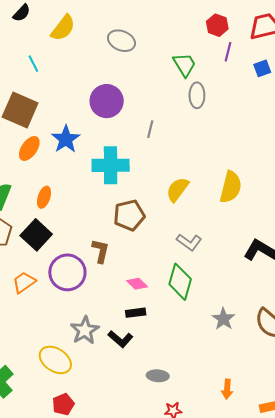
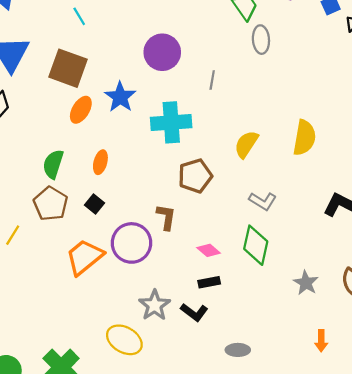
black square: (36, 235) -> (95, 204), size x0.6
orange trapezoid: (24, 282) -> (84, 257), size x1.5
orange arrow: (227, 389) -> (321, 341), moved

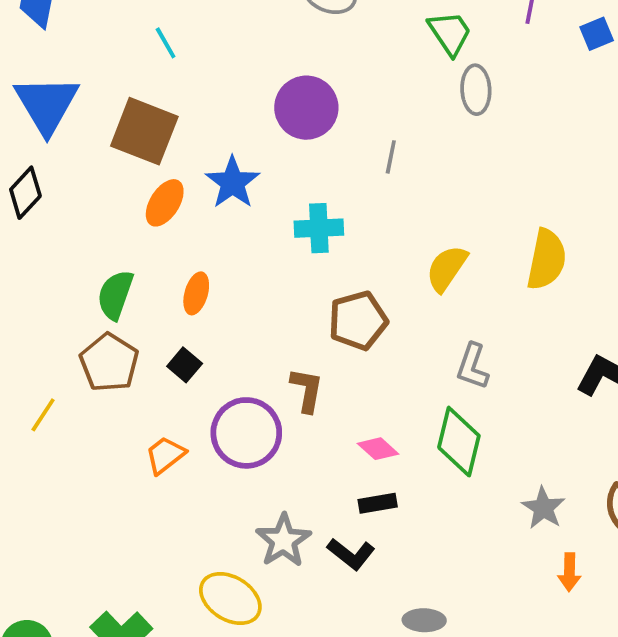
cyan cross: (171, 122) -> (319, 228), size x0.7
gray L-shape: (263, 201) -> (473, 366), turned 76
orange trapezoid: (84, 257) -> (165, 455), size x0.6
orange arrow: (321, 341) -> (569, 572), moved

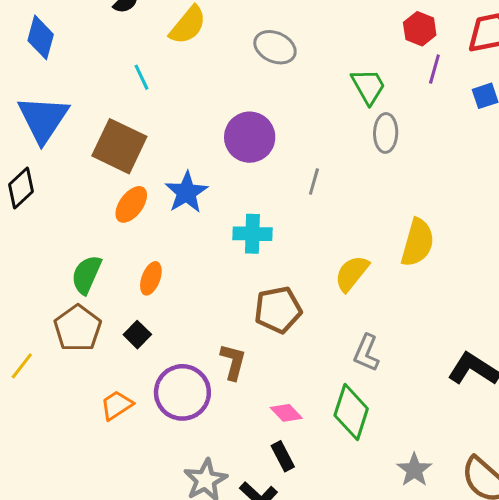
yellow semicircle: (547, 259) -> (418, 243), moved
black rectangle: (378, 503) -> (283, 456), turned 68

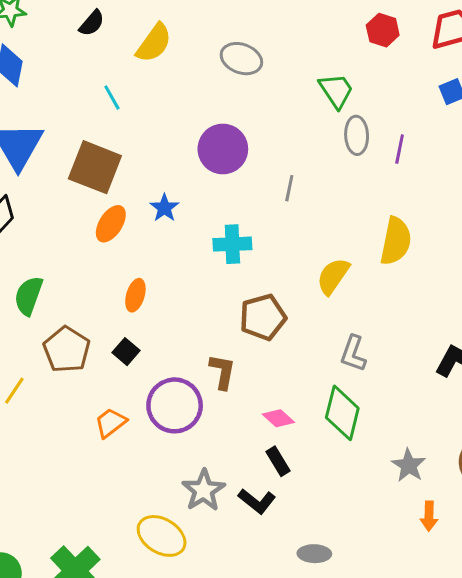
purple line: (434, 69) -> (400, 149), moved
blue star: (186, 192) -> (164, 208), size x0.7
green semicircle: (86, 275) -> (29, 296), moved

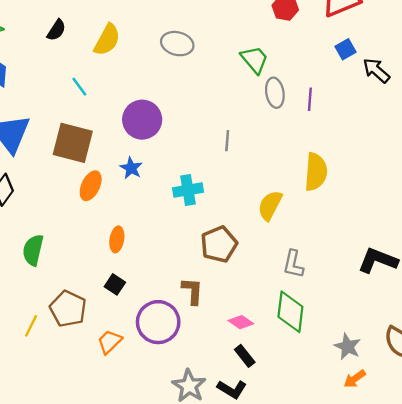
purple circle: (223, 149) -> (142, 120), moved
brown pentagon: (67, 350) -> (68, 309), moved
orange arrow: (429, 516) -> (355, 379), moved, turned 60

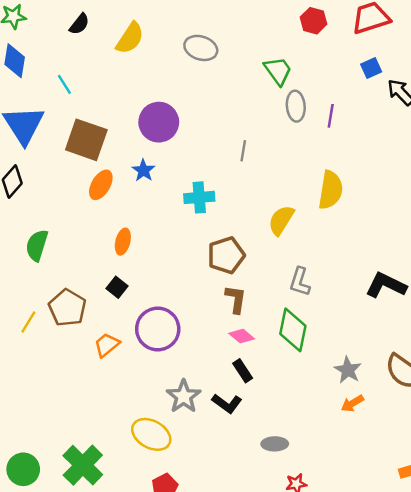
cyan line: (79, 87) -> (64, 84), moved
brown L-shape: (192, 291) -> (236, 299), moved

